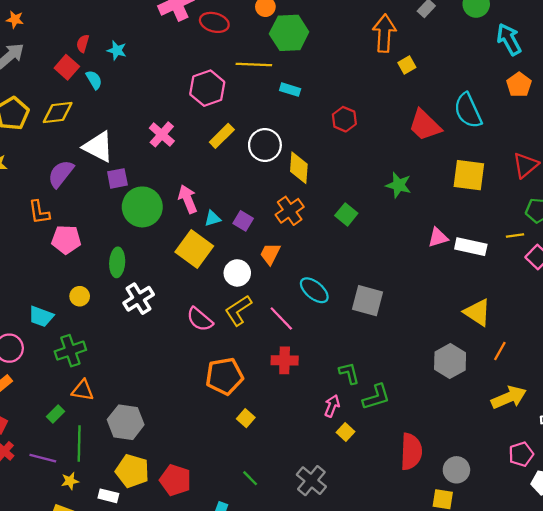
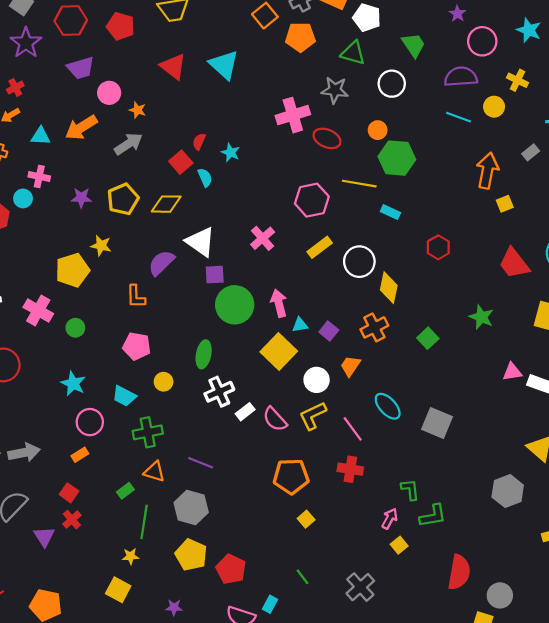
pink pentagon: (66, 240) -> (137, 346), moved
purple line: (43, 458) -> (201, 463), moved
white rectangle: (108, 496) -> (245, 412), moved, turned -60

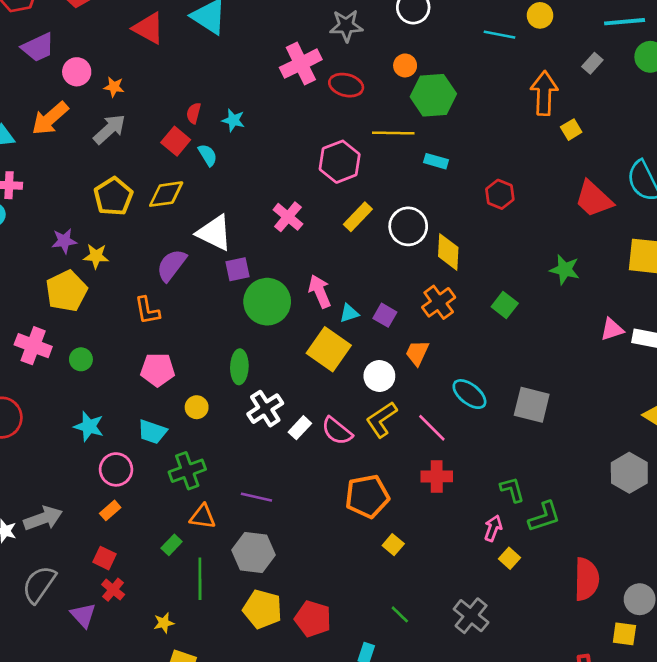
purple star: (81, 198) -> (64, 241), moved
yellow star: (131, 556) -> (164, 623), moved

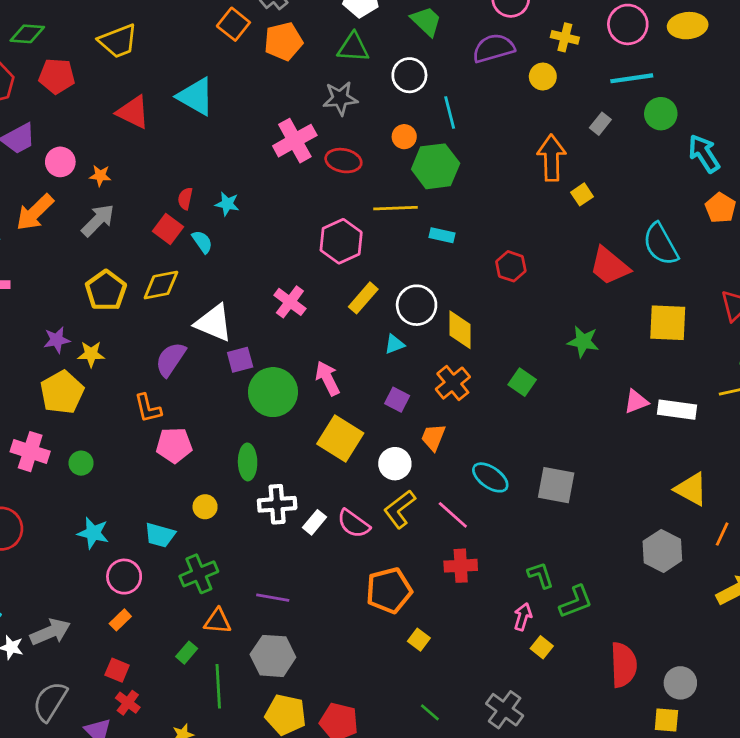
cyan line: (499, 35) -> (450, 112), moved, turned 68
cyan triangle: (349, 313) -> (394, 344), moved
pink pentagon: (158, 370) -> (174, 445), moved
white cross: (265, 409) -> (277, 504), turned 32

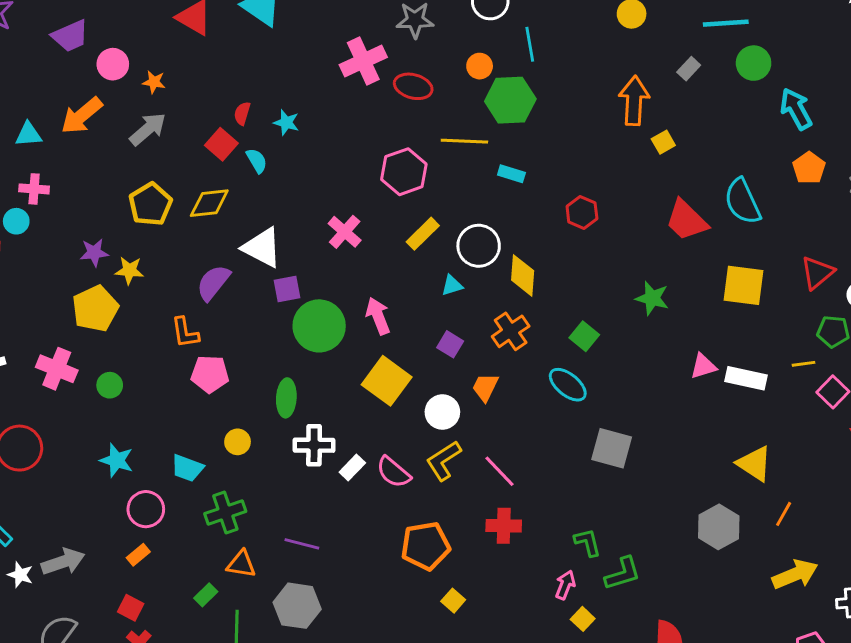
cyan ellipse: (490, 477) -> (568, 385), moved

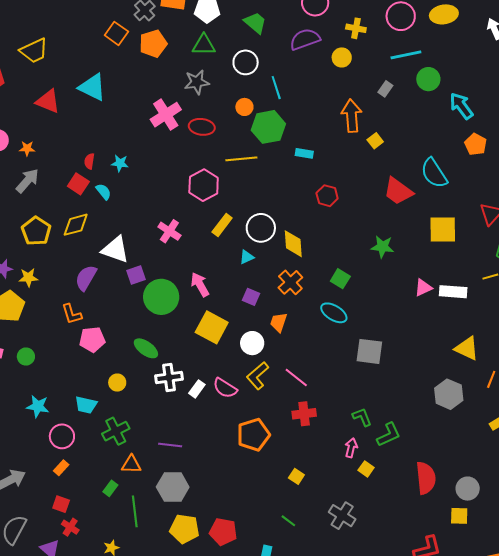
cyan rectangle: (511, 174) -> (304, 153), moved
green ellipse: (286, 398) -> (146, 348), turned -50
yellow square: (453, 601) -> (296, 476), moved

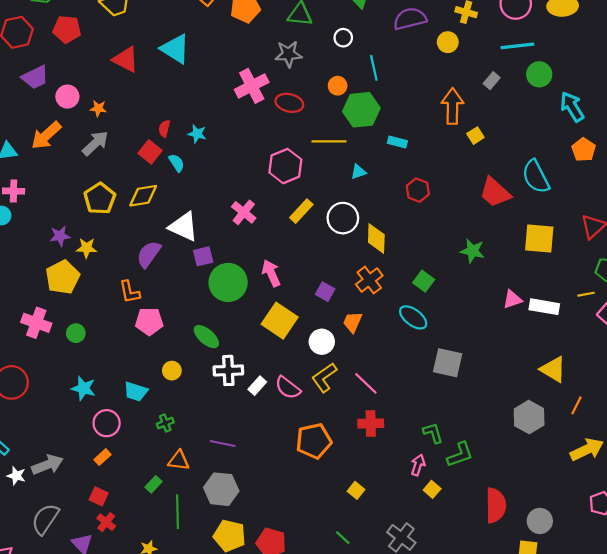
white circle: (246, 62) -> (343, 38), size x0.7
cyan triangle: (247, 257) -> (358, 172), moved
green cross: (116, 431) -> (165, 423), size x0.6

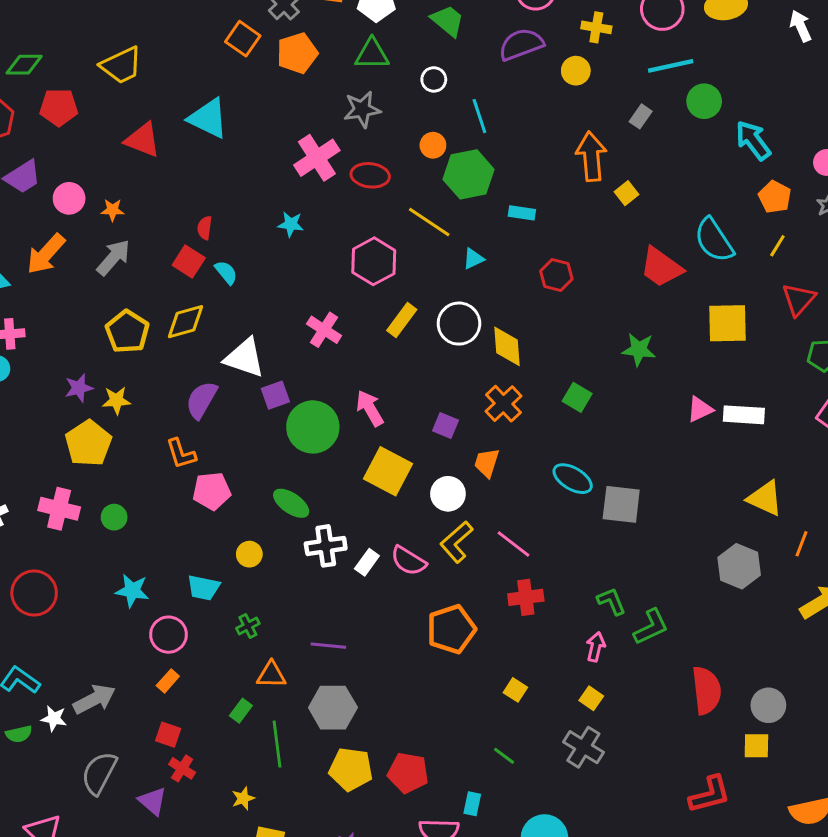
cyan star: (197, 134) -> (291, 224), moved
yellow line: (329, 141) -> (429, 222), turned 40
yellow line: (586, 294) -> (777, 246), moved, turned -42
cyan ellipse: (413, 317) -> (573, 479), moved
yellow square: (432, 489) -> (591, 698), moved

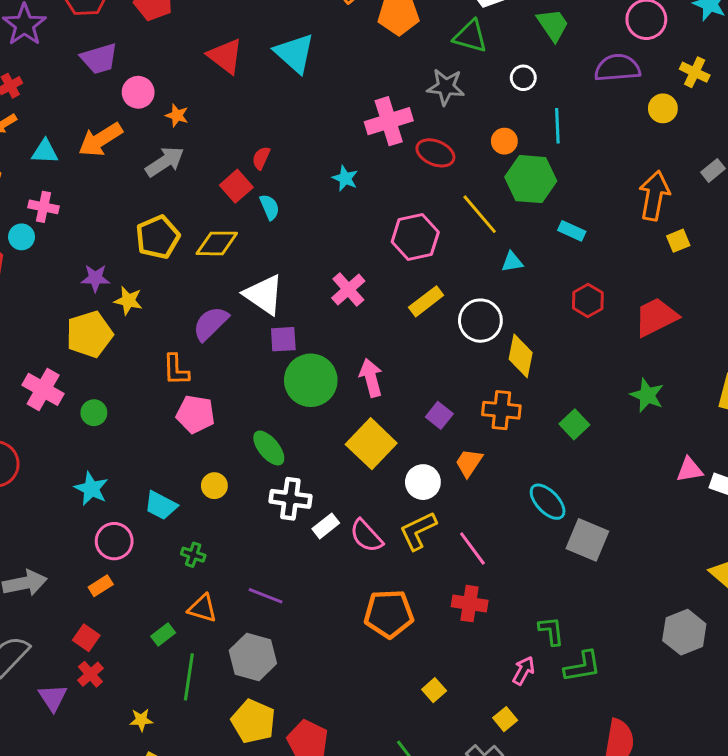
red trapezoid: (661, 267) -> (656, 317), moved, turned 102
orange cross: (503, 404) -> (501, 410), turned 33
green cross: (248, 626) -> (193, 555), turned 30

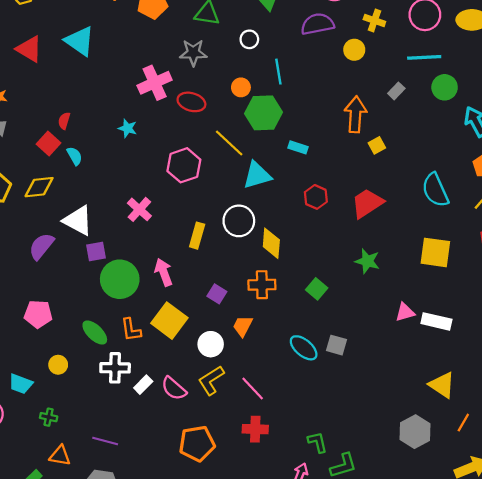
cyan triangle: (512, 262) -> (257, 175), size x1.8
yellow rectangle: (426, 301) -> (197, 236), moved, turned -30
orange L-shape: (176, 370) -> (131, 330), moved
gray square: (587, 540) -> (336, 345), moved, size x0.7

